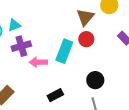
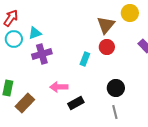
cyan rectangle: (64, 51) -> (85, 59), size x0.6
pink arrow: (38, 62) -> (59, 87), moved

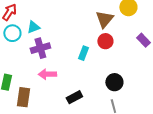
pink arrow: (59, 87) -> (47, 74), moved
brown rectangle: (25, 103) -> (23, 97), turned -36

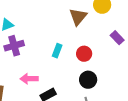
red circle: (105, 41) -> (84, 54), moved
pink arrow: (47, 74) -> (29, 79), moved

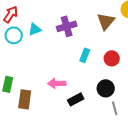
purple cross: (14, 46) -> (67, 26), moved
black circle: (88, 80) -> (106, 88), moved

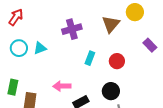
cyan triangle: (35, 29) -> (40, 48), moved
cyan circle: (14, 35) -> (19, 48), moved

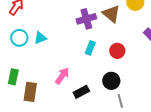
brown triangle: (111, 24) -> (111, 14), turned -30
purple cross: (72, 29) -> (86, 19), moved
pink arrow: (62, 86) -> (62, 76), turned 126

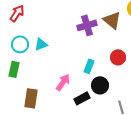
cyan rectangle: (90, 48) -> (89, 66), moved
green rectangle: (13, 77) -> (14, 69), moved
black circle: (111, 81) -> (100, 85), moved

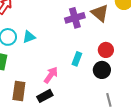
black circle: (100, 85) -> (102, 70), moved
black rectangle: (82, 98) -> (45, 96), moved

